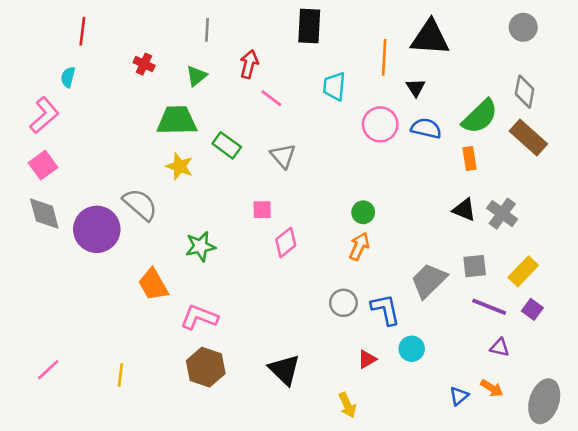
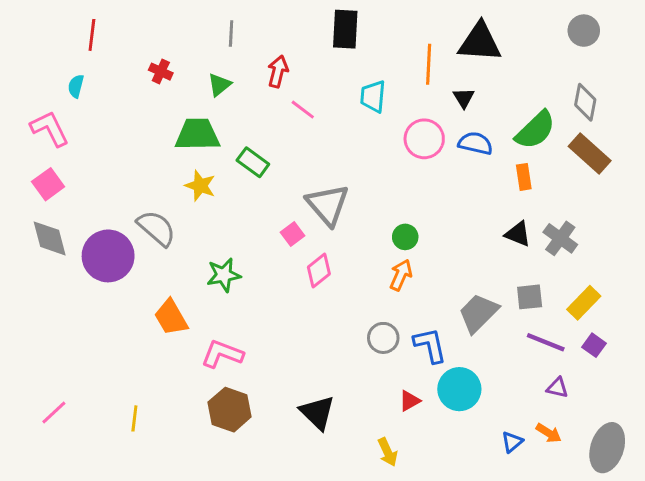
pink L-shape: (44, 115) -> (50, 129), turned -75
gray triangle: (283, 156) -> (328, 205), moved, size x1.5
pink square: (262, 210) -> (292, 234), turned -36
cyan circle: (412, 349) -> (459, 389), size x1.5

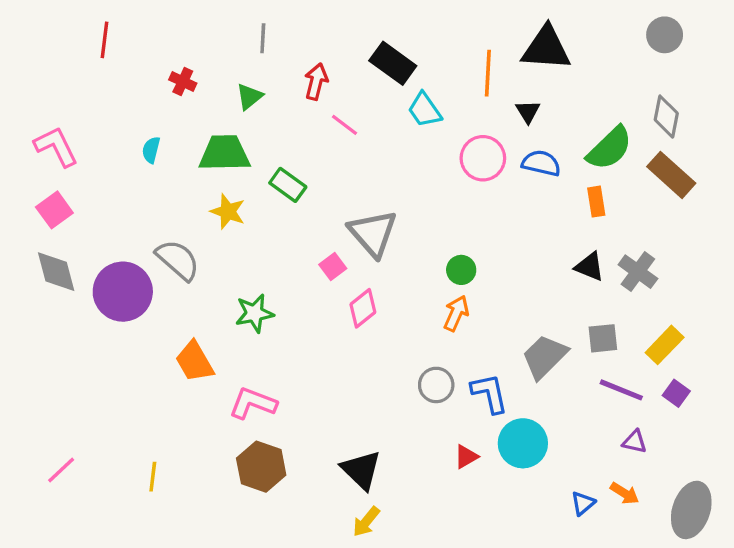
black rectangle: (345, 29) -> (393, 63), moved, turned -57
cyan semicircle: (76, 86) -> (151, 150), moved
cyan trapezoid: (373, 96) -> (425, 110), turned -40
yellow arrow: (388, 452) -> (366, 522), moved, turned 64

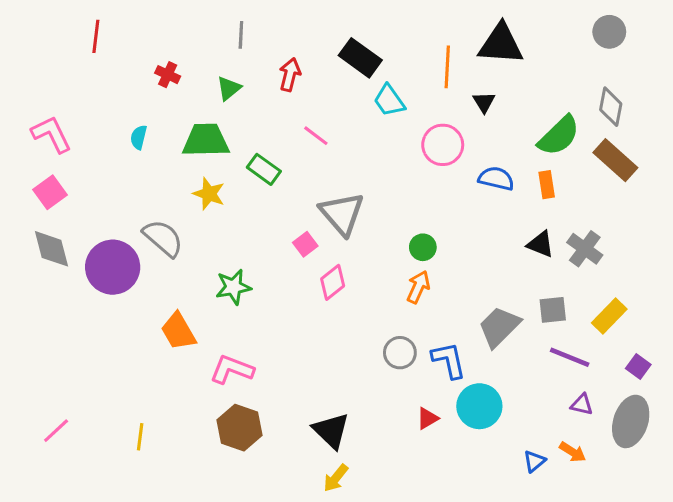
pink line: (344, 125) -> (316, 136), moved
blue semicircle: (541, 163) -> (496, 178), moved
purple square: (676, 393) -> (638, 366), moved
gray ellipse: (691, 510) -> (631, 421), moved

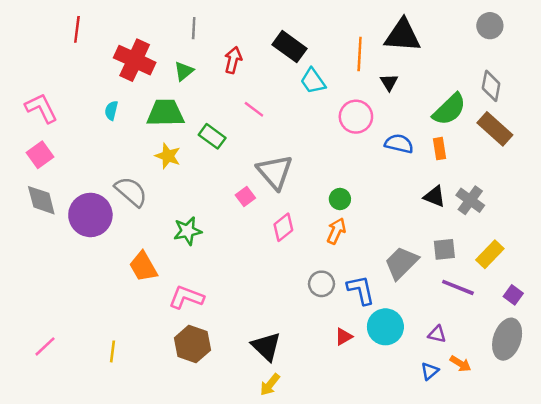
red cross: (168, 75) -> (135, 60), size x2.0
pink diamond: (333, 282) -> (283, 227), moved
purple triangle: (582, 405) -> (437, 334), moved

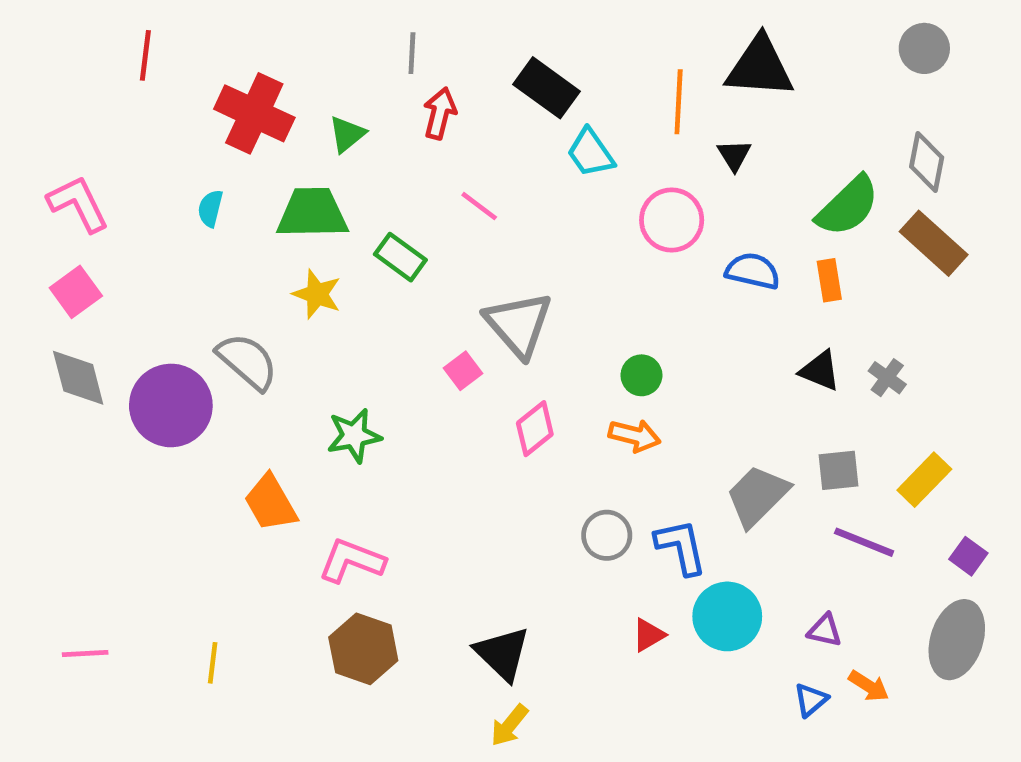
gray line: (194, 28) -> (412, 53), moved
gray cross: (470, 200) -> (887, 378), size x0.7
orange arrow: (336, 231) -> (635, 436), turned 80
pink line: (45, 346) -> (85, 654), turned 40

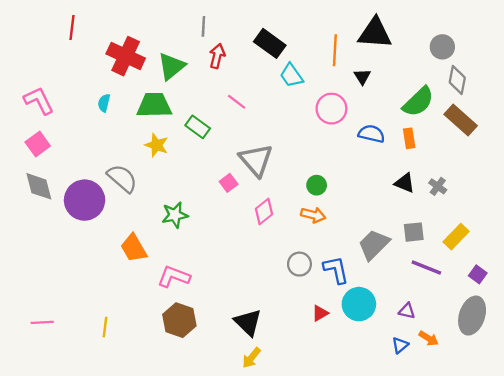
gray circle: (924, 48) -> (442, 47), moved
green triangle: (347, 134) -> (171, 66), size x1.5

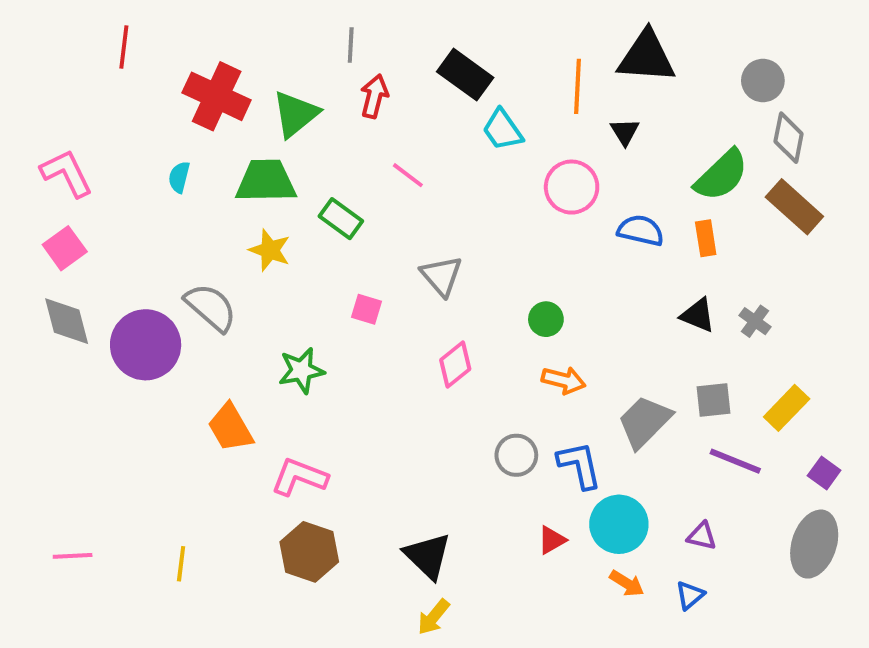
gray triangle: (256, 160) -> (441, 276), size x0.7
pink square: (229, 183) -> (366, 309), moved, turned -36
orange arrow: (313, 215) -> (564, 380), moved
orange arrow: (429, 338) -> (627, 583), moved

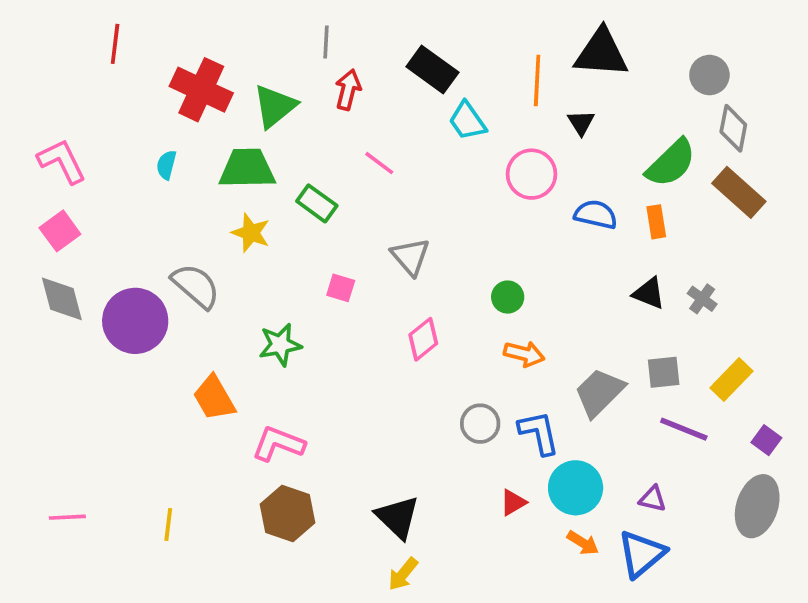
blue triangle: (690, 595) -> (642, 554), size x1.8

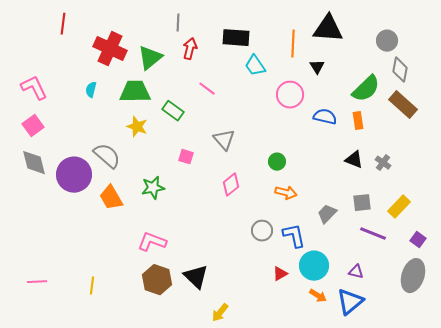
black rectangle: (432, 70) -> (236, 38), turned -32
gray trapezoid: (599, 392) -> (327, 214), size x0.7
orange trapezoid: (214, 398) -> (111, 198), moved
black triangle: (398, 517) -> (196, 277), moved

